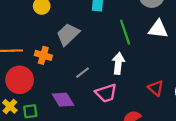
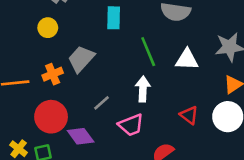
white triangle: (158, 29) -> (187, 60), moved
orange cross: (43, 55) -> (53, 74), moved, turned -35
red circle: (20, 80) -> (51, 117), moved

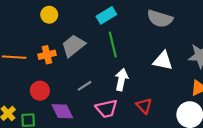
cyan rectangle: (114, 18) -> (106, 15), turned 48
green line: (148, 52) -> (113, 44), moved
red triangle: (189, 115) -> (144, 106), moved
red circle: (51, 117) -> (40, 91), size x0.7

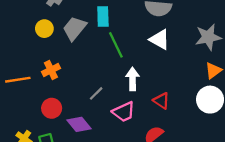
cyan rectangle: (106, 15) -> (103, 17), turned -48
gray trapezoid: (73, 46) -> (75, 28), moved
white triangle: (163, 61) -> (160, 39), moved, turned 30

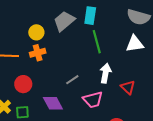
yellow circle: (44, 29) -> (36, 32), moved
white triangle: (160, 39) -> (135, 44), turned -48
red triangle: (161, 101) -> (128, 87), moved
red circle: (52, 108) -> (23, 84), moved

